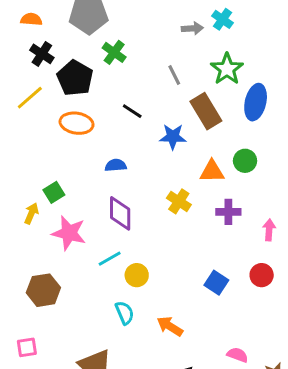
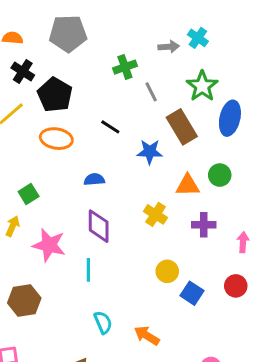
green cross: (114, 52) -> (125, 67), moved, turned 35
green square: (54, 192) -> (29, 194), moved
cyan line: (110, 259) -> (88, 270), turned -60
yellow circle: (137, 275) -> (167, 271), moved

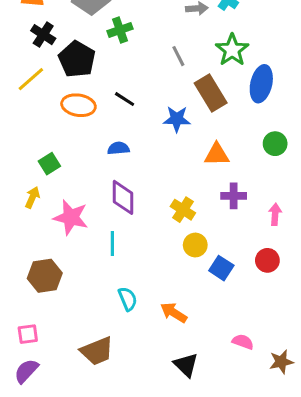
green cross: (125, 67) -> (120, 30), moved
black line: (110, 127) -> (125, 99), moved
green circle: (220, 175) -> (275, 144), moved
yellow cross: (156, 214) -> (183, 210), moved

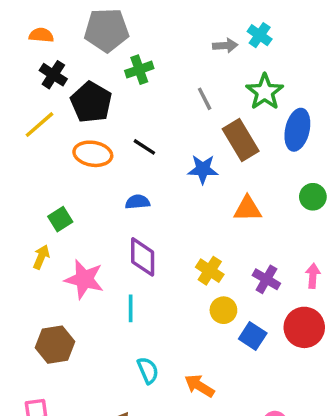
purple cross: (234, 196) -> (266, 279), moved, turned 30
red circle: (267, 260) -> (304, 327), size x1.5

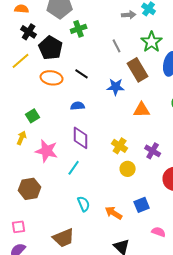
cyan line: (131, 308) -> (74, 168), turned 35
blue square: (253, 336) -> (142, 205), moved, turned 35

